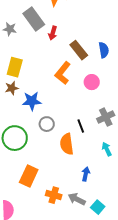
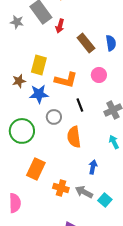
yellow rectangle: (15, 67) -> (39, 65), moved
orange L-shape: (63, 73) -> (66, 80), moved, turned -115
black line: (81, 126) -> (80, 105), moved

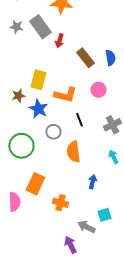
gray star: (17, 22) -> (16, 27), moved
blue star: (39, 94) -> (38, 109), turned 30
gray arrow: (84, 192) -> (86, 227), moved
cyan square: (105, 200) -> (104, 215), turned 32
pink semicircle: (15, 203) -> (14, 202), moved

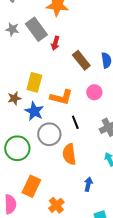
gray circle: (53, 132) -> (49, 134), size x1.5
orange cross: (60, 203) -> (56, 205), turned 35

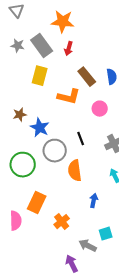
red arrow: (55, 43) -> (69, 49), moved
yellow rectangle: (34, 82) -> (40, 76), moved
orange L-shape: (61, 97) -> (69, 97), moved

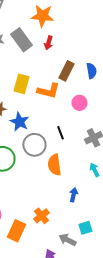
yellow rectangle: (40, 76) -> (21, 84), moved
brown rectangle: (87, 77) -> (66, 71), turned 66
orange rectangle: (37, 203) -> (16, 231), moved

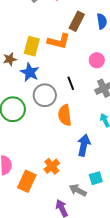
yellow rectangle: (21, 84) -> (32, 46), moved
pink circle: (79, 103) -> (97, 60), moved
blue arrow: (73, 195) -> (84, 145), size x1.5

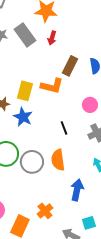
gray circle: (45, 95) -> (32, 162), moved

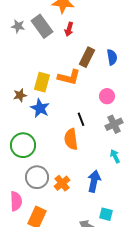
orange semicircle: (58, 160) -> (71, 139), moved
gray circle: (32, 162) -> (37, 177), moved
orange cross: (45, 211) -> (62, 183), moved
cyan square: (89, 223) -> (106, 214), turned 32

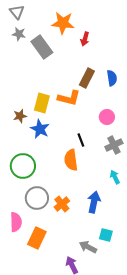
gray star: (18, 26) -> (19, 34), moved
red arrow: (69, 29) -> (85, 39), moved

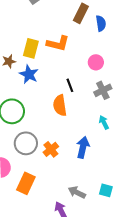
brown rectangle: (87, 78) -> (81, 13), moved
cyan square: (106, 235) -> (106, 190), moved

